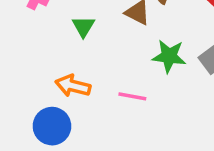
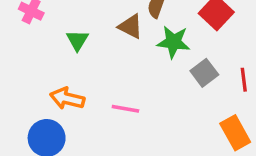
green star: (169, 56) -> (173, 42), moved

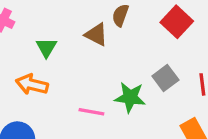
green star: (173, 42) -> (130, 97), moved
orange arrow: (67, 99) -> (32, 84), moved

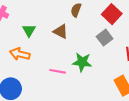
brown triangle: (96, 35) -> (61, 31), moved
gray square: (165, 78) -> (105, 38), moved

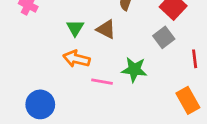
green triangle: (29, 30) -> (75, 28), moved
orange arrow: (20, 54) -> (76, 59), moved

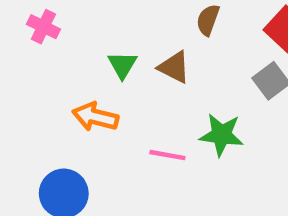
orange arrow: (76, 59) -> (95, 117), moved

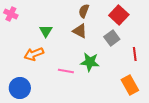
brown triangle: (174, 67) -> (80, 31), moved
orange arrow: (95, 117) -> (34, 54), turned -36

